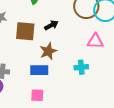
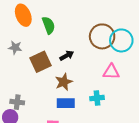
brown square: (25, 31) -> (40, 62), turned -30
blue rectangle: (39, 70) -> (66, 103), moved

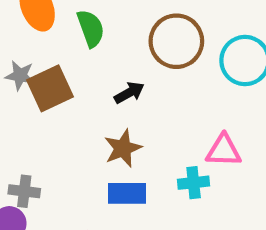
brown circle: (102, 36) -> (176, 41), moved
brown square: (40, 62) -> (50, 88), moved
pink triangle: (111, 72) -> (224, 151), moved

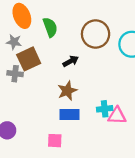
gray star: (20, 76) -> (14, 42), moved
pink triangle: (224, 151) -> (117, 116), moved
gray cross: (24, 191) -> (15, 74), moved

